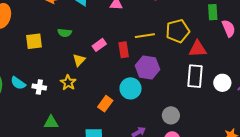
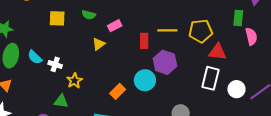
pink rectangle: (99, 45) -> (115, 26), moved
yellow star: (68, 83) -> (74, 81), moved

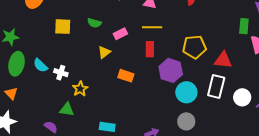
yellow line: (167, 30) -> (152, 27), moved
yellow pentagon: (201, 31) -> (194, 47), moved
cyan circle: (145, 80) -> (186, 92), moved
orange rectangle: (118, 91) -> (126, 76), moved, turned 63

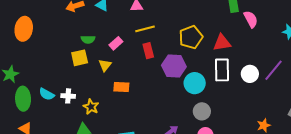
yellow square: (63, 27) -> (80, 58), moved
orange rectangle: (126, 76) -> (121, 87), moved

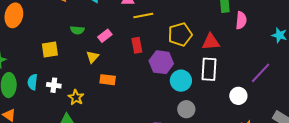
pink semicircle: (251, 19) -> (241, 20), turned 30
yellow line: (145, 29) -> (143, 16), moved
yellow square: (80, 58) -> (50, 49), moved
white circle: (250, 74) -> (238, 96), moved
cyan semicircle: (47, 94) -> (33, 82), turned 63

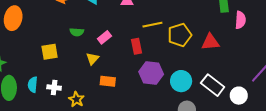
yellow line: (143, 16) -> (152, 25), moved
purple hexagon: (161, 62) -> (151, 73), moved
white rectangle: (209, 69) -> (213, 85), moved, turned -55

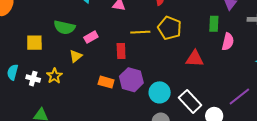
green semicircle: (77, 32) -> (64, 27), size x1.5
yellow pentagon: (180, 35) -> (170, 28), moved, turned 30
orange rectangle: (108, 81) -> (106, 82), moved
yellow star: (76, 99) -> (54, 76), moved

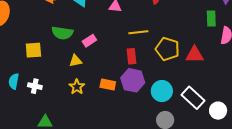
yellow pentagon: (170, 28) -> (167, 49), moved
red rectangle: (121, 51) -> (132, 56), moved
yellow triangle: (76, 56) -> (76, 61), turned 32
yellow star: (54, 76) -> (77, 87), moved

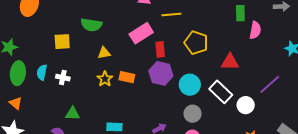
yellow line: (138, 32) -> (171, 14), moved
pink rectangle: (89, 41) -> (141, 33), moved, size x1.6
red triangle: (195, 55) -> (230, 62), moved
orange rectangle: (108, 84) -> (127, 77), moved

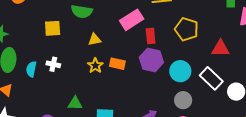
cyan semicircle: (42, 72) -> (31, 69), moved
green triangle: (73, 114) -> (75, 103), moved

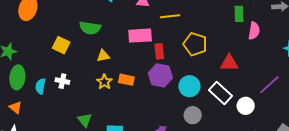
pink rectangle: (132, 20) -> (140, 36), turned 30
yellow square: (53, 28) -> (61, 45), turned 30
green triangle: (75, 103) -> (85, 120), turned 49

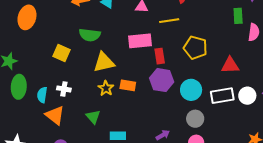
yellow triangle: (103, 56) -> (104, 62), size x1.6
white rectangle: (220, 93) -> (222, 96), turned -50
white circle: (246, 106) -> (247, 96), moved
orange triangle: (16, 107) -> (55, 115), moved, size x1.5
green triangle: (85, 120) -> (93, 117), moved

